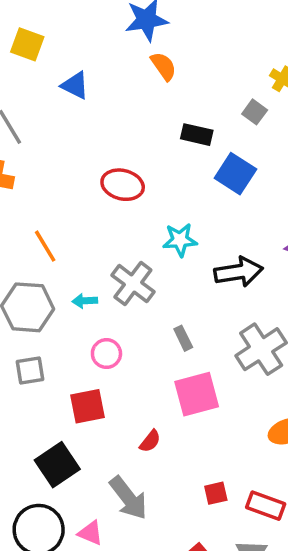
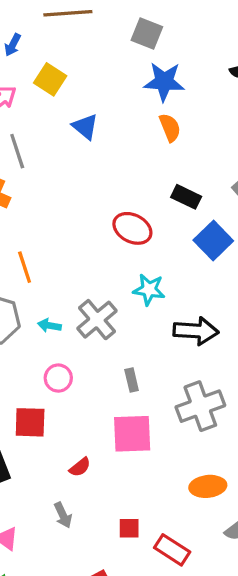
red ellipse: (123, 185) -> (132, 228), moved
gray arrow: (128, 498) -> (63, 515), moved, size x0.6

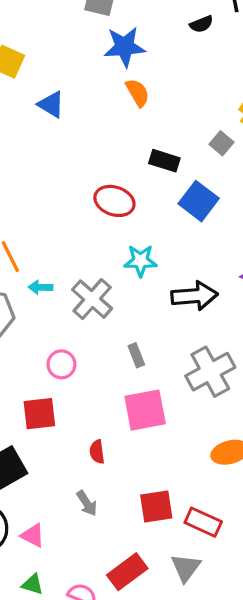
cyan arrow: (49, 325) -> (40, 287), moved
red semicircle: (80, 467) -> (97, 452), turned 130
red square: (129, 528) -> (156, 507), size x1.5

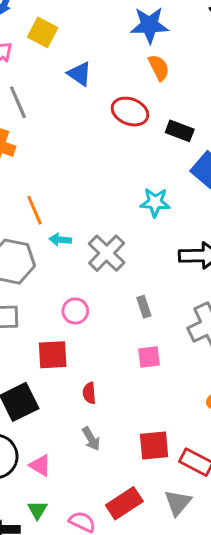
red ellipse: (114, 201) -> (130, 112), moved
cyan star: (141, 261) -> (155, 202), moved
pink square: (145, 410) -> (149, 357), size x0.6
red semicircle: (97, 452) -> (89, 393), moved
green triangle: (33, 584) -> (37, 510), turned 40

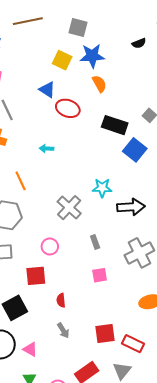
yellow square: (43, 32) -> (62, 60), moved
red ellipse: (130, 112) -> (68, 108), moved
black rectangle: (180, 131) -> (115, 125), size x1.4
cyan star: (155, 202) -> (102, 188), moved
cyan arrow: (60, 240) -> (47, 148), moved

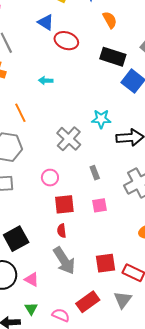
orange semicircle: (99, 84) -> (110, 20), moved
red square: (36, 276) -> (64, 204), moved
gray arrow: (63, 331) -> (64, 261), size x1.8

